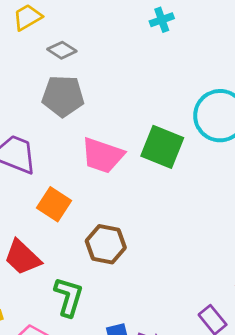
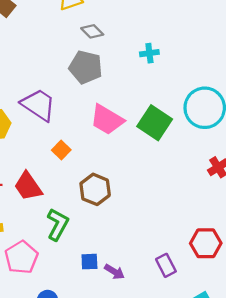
cyan cross: (162, 20) -> (149, 53), moved
orange square: (54, 204) -> (61, 150), size x0.7

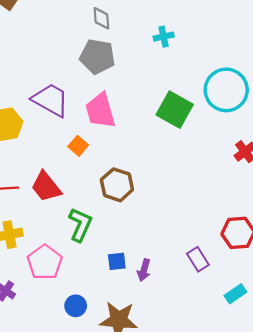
gray diamond: (92, 31) -> (101, 18), turned 45
pink trapezoid: (107, 120) -> (100, 111), moved, turned 48
purple arrow: (114, 272) -> (144, 270), turned 78

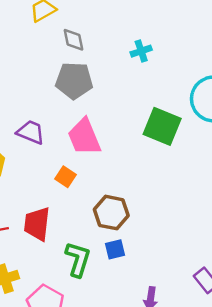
purple trapezoid: (51, 100) -> (31, 132), size x0.7
red trapezoid: (46, 187) -> (37, 224), turned 52
blue square: (117, 261) -> (115, 249), moved

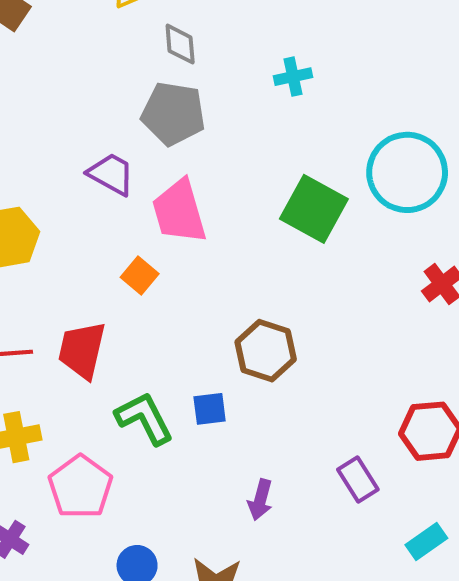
purple trapezoid: (31, 132) -> (111, 174), moved
brown hexagon: (111, 213) -> (266, 351), moved
green L-shape: (78, 259) -> (144, 418), turned -51

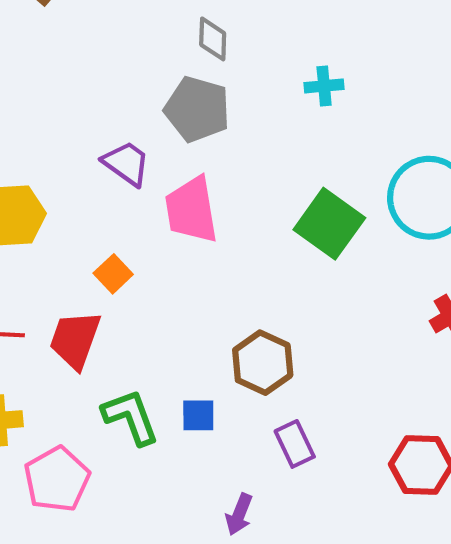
orange square: (140, 276) -> (113, 274), moved
purple rectangle: (358, 480) -> (295, 444), moved

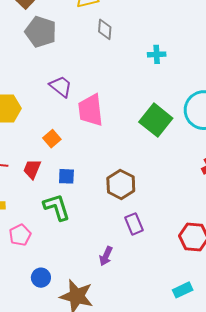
gray pentagon: (197, 109) -> (41, 32), moved
red trapezoid: (75, 340) -> (32, 169), size x0.7
blue square: (198, 415) -> (66, 176), moved
pink pentagon: (57, 479) -> (20, 235), size x0.7

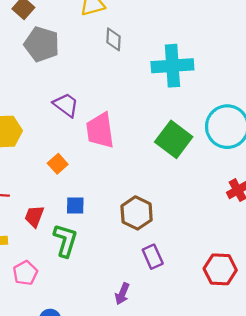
cyan cross: (157, 54) -> (172, 66), size x2.0
red trapezoid: (32, 169) -> (34, 216), moved
green L-shape: (57, 207) -> (65, 240), turned 36

